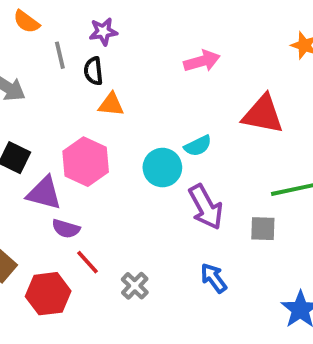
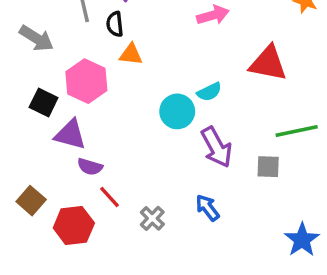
pink hexagon: (86, 162) -> (86, 81), moved
blue arrow: (214, 278) -> (208, 208), moved

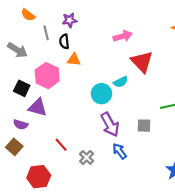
red triangle: (268, 63) -> (142, 62), moved, turned 35
purple arrow: (216, 147) -> (110, 124), moved
purple semicircle: (90, 167) -> (21, 124), moved
gray square: (268, 167) -> (144, 126), moved
red hexagon: (74, 225) -> (39, 177), moved

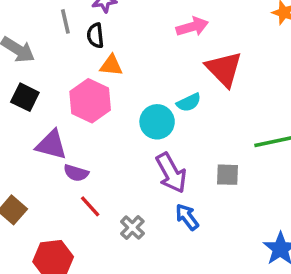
pink hexagon: (47, 76) -> (90, 101), moved
black square: (22, 88) -> (25, 97), moved
purple semicircle: (21, 124) -> (76, 173), moved

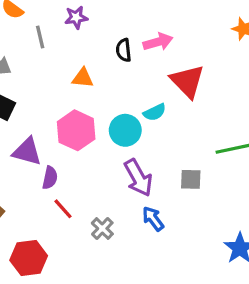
black semicircle: (95, 35) -> (124, 50), moved
pink hexagon: (90, 101) -> (76, 130), moved
purple semicircle: (76, 173) -> (50, 178), turned -95

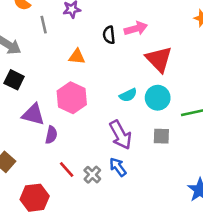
cyan semicircle: (155, 112) -> (128, 95), moved
cyan circle: (125, 130) -> (158, 98), moved
red line: (63, 209) -> (67, 170), moved
blue arrow: (153, 219) -> (118, 167), moved

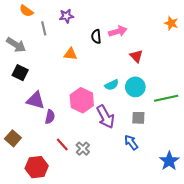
red triangle: (159, 59) -> (136, 56), size x0.6
pink hexagon: (72, 98) -> (82, 100), moved
blue arrow: (118, 167) -> (131, 142), moved

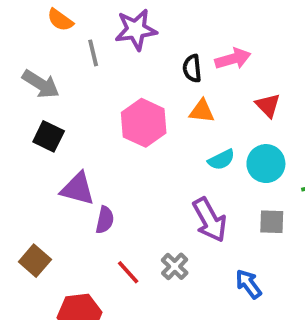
purple star: (66, 16) -> (136, 30), size x1.5
orange triangle: (71, 54) -> (202, 111), moved
pink hexagon: (82, 100) -> (144, 123), moved
blue arrow: (131, 142) -> (248, 284), moved
gray cross: (83, 149) -> (175, 266), moved

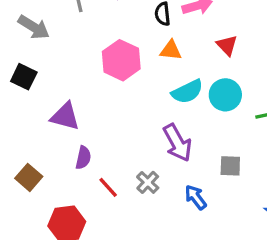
black square: (49, 136) -> (24, 77), moved
cyan semicircle: (221, 160) -> (187, 92), size x1.4
purple semicircle: (105, 220) -> (83, 158), moved
gray square: (272, 222) -> (230, 166), moved
blue arrow: (248, 284) -> (196, 197), moved

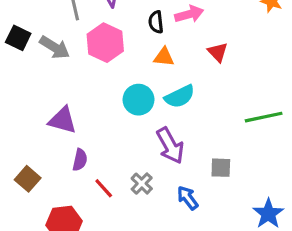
gray arrow: (34, 27) -> (55, 47), moved
pink hexagon: (121, 60) -> (105, 43), moved
black square: (24, 77) -> (18, 38), moved
cyan circle: (225, 95) -> (139, 100), moved

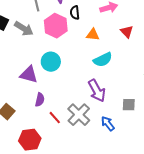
black semicircle: (156, 22) -> (75, 13), moved
cyan circle: (139, 100) -> (51, 62), moved
gray cross: (142, 184) -> (79, 115), size x1.6

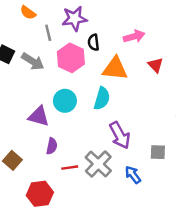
orange triangle: (93, 35) -> (115, 69), size x1.6
cyan semicircle: (103, 60) -> (102, 98), moved, turned -48
red line: (55, 118) -> (70, 168), turned -56

